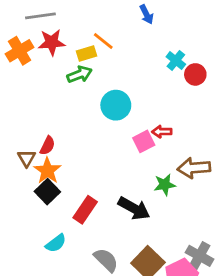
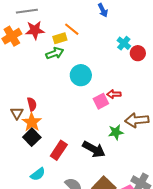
red semicircle: (47, 146) -> (32, 104), turned -40

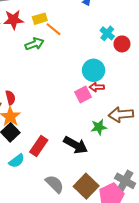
orange line: (72, 29) -> (54, 29), moved
yellow rectangle: (60, 38) -> (40, 19), moved
cyan circle: (81, 75) -> (94, 70), moved
cyan semicircle: (38, 174) -> (17, 161), moved

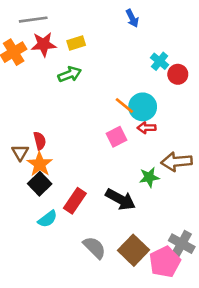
orange line: (54, 29) -> (124, 106), moved
pink square: (83, 94) -> (117, 137), moved

